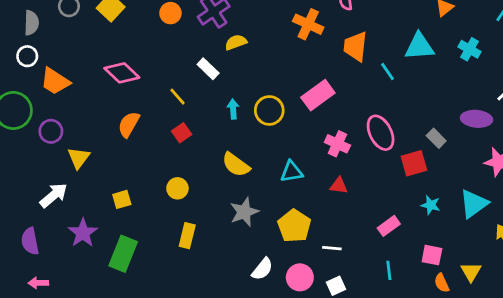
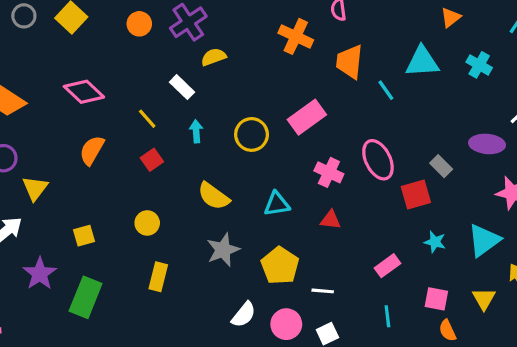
cyan arrow: (233, 109) -> (196, 131), moved
yellow triangle: (471, 272) -> (484, 299), moved

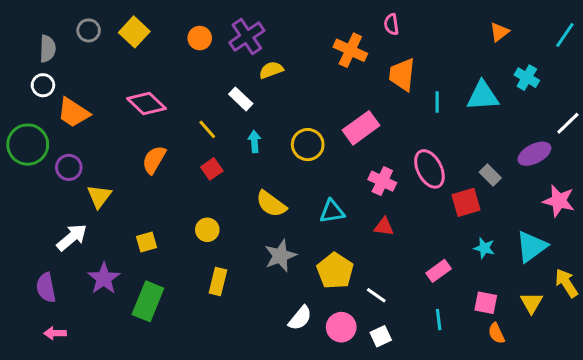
cyan triangle: (422, 62) -> (483, 96), moved
cyan line: (386, 90) -> (437, 102), turned 35
purple ellipse: (487, 144) -> (534, 154), turned -32
white line: (323, 291) -> (376, 295), turned 30

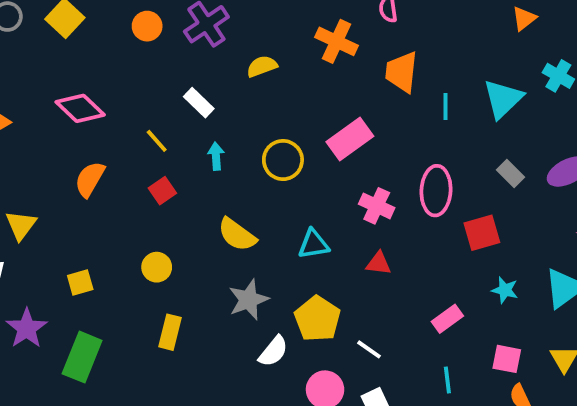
yellow semicircle: (271, 70) -> (262, 66), moved
cyan triangle: (483, 96) -> (503, 99), turned -40
pink ellipse: (429, 169) -> (436, 191), turned 30
gray rectangle: (490, 175) -> (511, 173), moved
white semicircle: (300, 318) -> (273, 351), moved

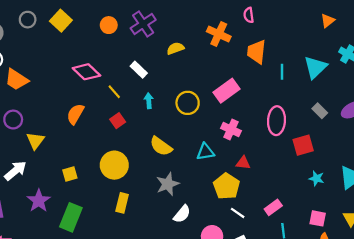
pink diamond: (80, 108) -> (86, 72), moved
pink cross: (377, 206) -> (231, 130), moved
yellow circle: (157, 267) -> (114, 165), size x1.6
yellow pentagon: (317, 319) -> (226, 186), moved
pink rectangle: (447, 319) -> (273, 207), moved

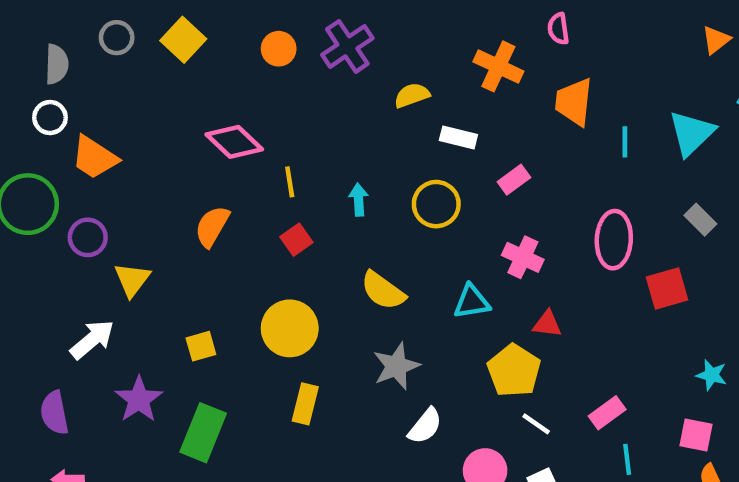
white rectangle: (139, 70) -> (458, 137), moved, turned -30
pink rectangle: (226, 91) -> (514, 180), size x0.6
yellow line: (114, 92) -> (290, 182), turned 32
cyan star: (317, 178) -> (711, 375), moved

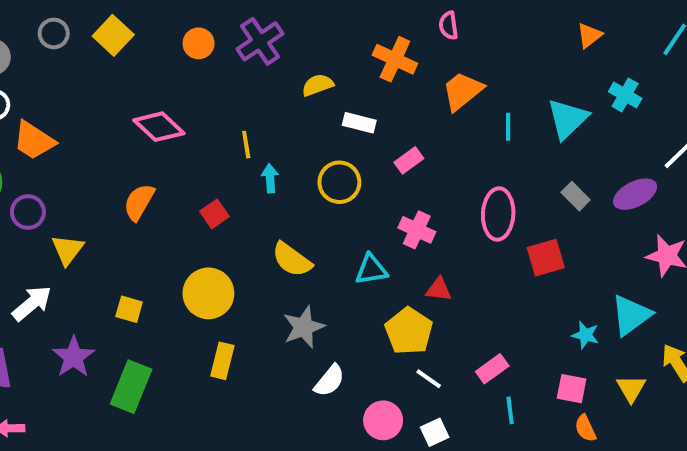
orange trapezoid: (574, 102) -> (462, 91), turned 45
yellow line: (290, 182) -> (246, 145), moved
yellow square: (201, 346) -> (129, 309), turned 32

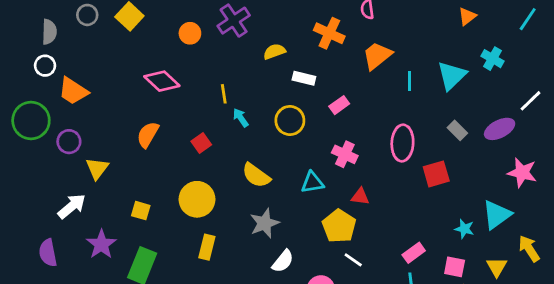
orange circle: (199, 43) -> (190, 33), moved
cyan arrow: (270, 178) -> (241, 118), turned -30
pink rectangle: (492, 369) -> (414, 253), moved

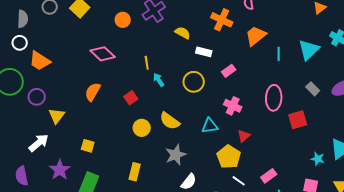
yellow semicircle: (274, 52) -> (183, 33), turned 49
red triangle: (360, 196) -> (244, 136), turned -48
yellow circle: (197, 199) -> (142, 128), moved, size x0.7
pink rectangle: (414, 253) -> (269, 176), moved

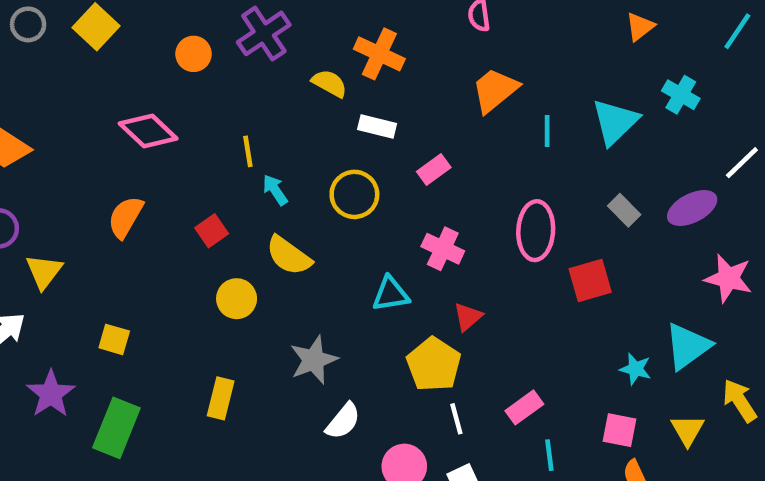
orange cross: (222, 20) -> (379, 54), moved
yellow semicircle: (170, 121) -> (289, 256), moved
white line: (239, 181) -> (456, 419), turned 40

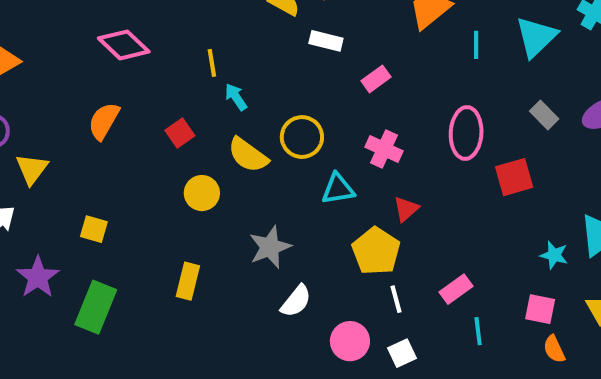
yellow circle: (354, 194) -> (302, 137), moved

